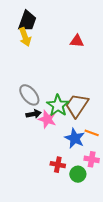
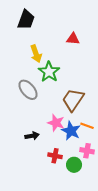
yellow arrow: (25, 37) -> (36, 54), moved
green star: (58, 106) -> (49, 72), moved
black arrow: (34, 114) -> (32, 136), moved
pink star: (47, 119) -> (56, 123), moved

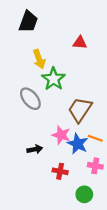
green circle: (74, 165) -> (84, 194), moved

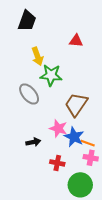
green star: (54, 79) -> (51, 75), turned -30
orange line: (95, 138) -> (88, 143), moved
green circle: (84, 194) -> (80, 185), size x1.5

